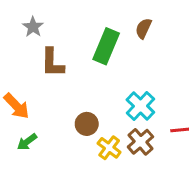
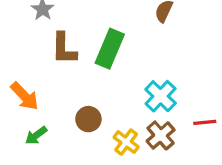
green rectangle: (106, 46) -> (110, 49), moved
brown circle: (87, 124) -> (88, 119), moved

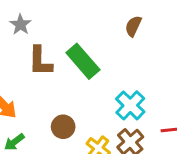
green rectangle: (110, 49) -> (83, 61), turned -64

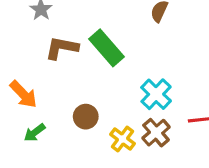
brown L-shape: (40, 61) -> (62, 48), turned 100

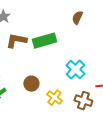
green rectangle: (106, 48) -> (44, 41), turned -65
brown cross: (156, 133) -> (83, 101), moved, turned -30

